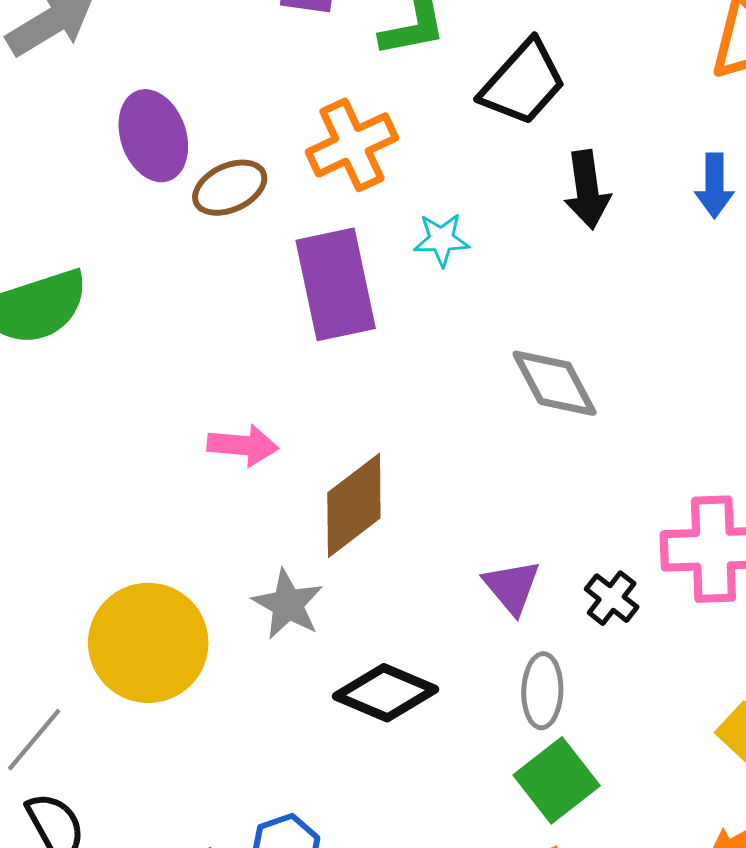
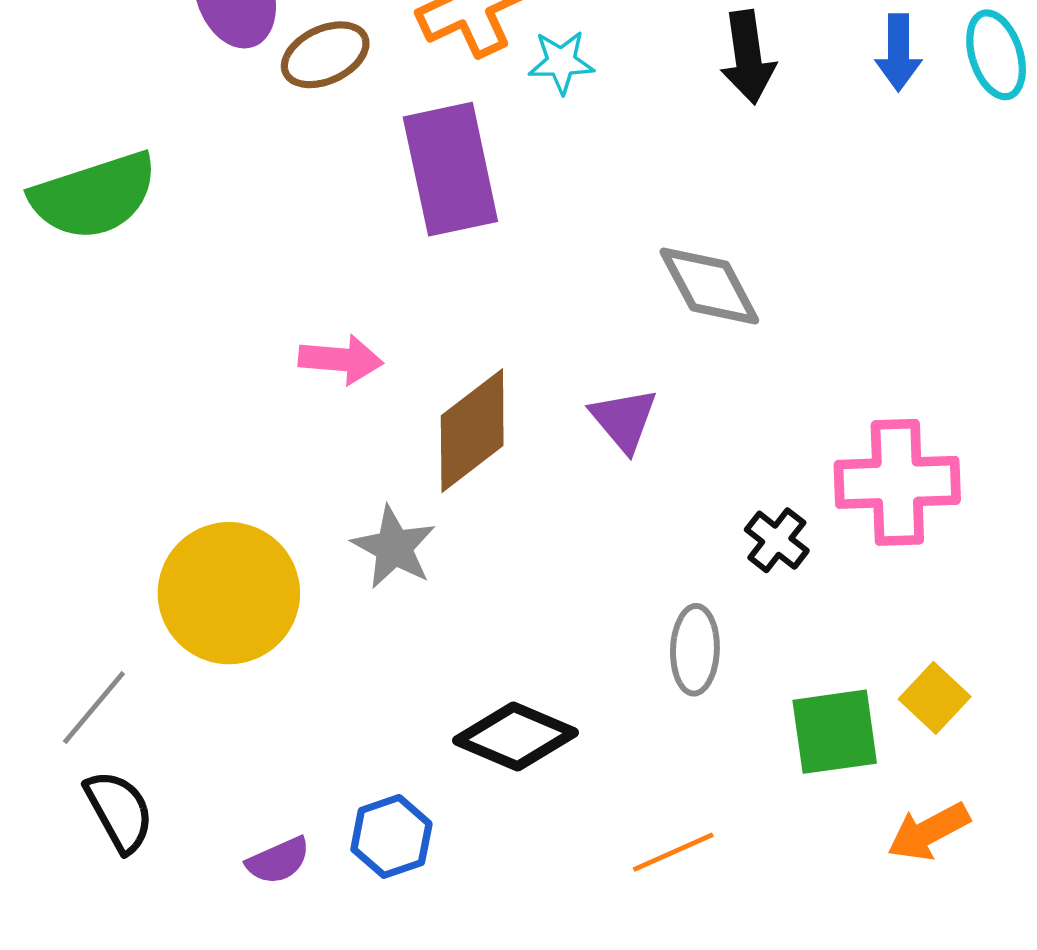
cyan star: (442, 240) -> (561, 62), moved
purple triangle: (512, 587) -> (624, 420), moved
black diamond: (386, 693) -> (515, 736), moved
green square: (557, 780) -> (835, 732), moved, turned 30

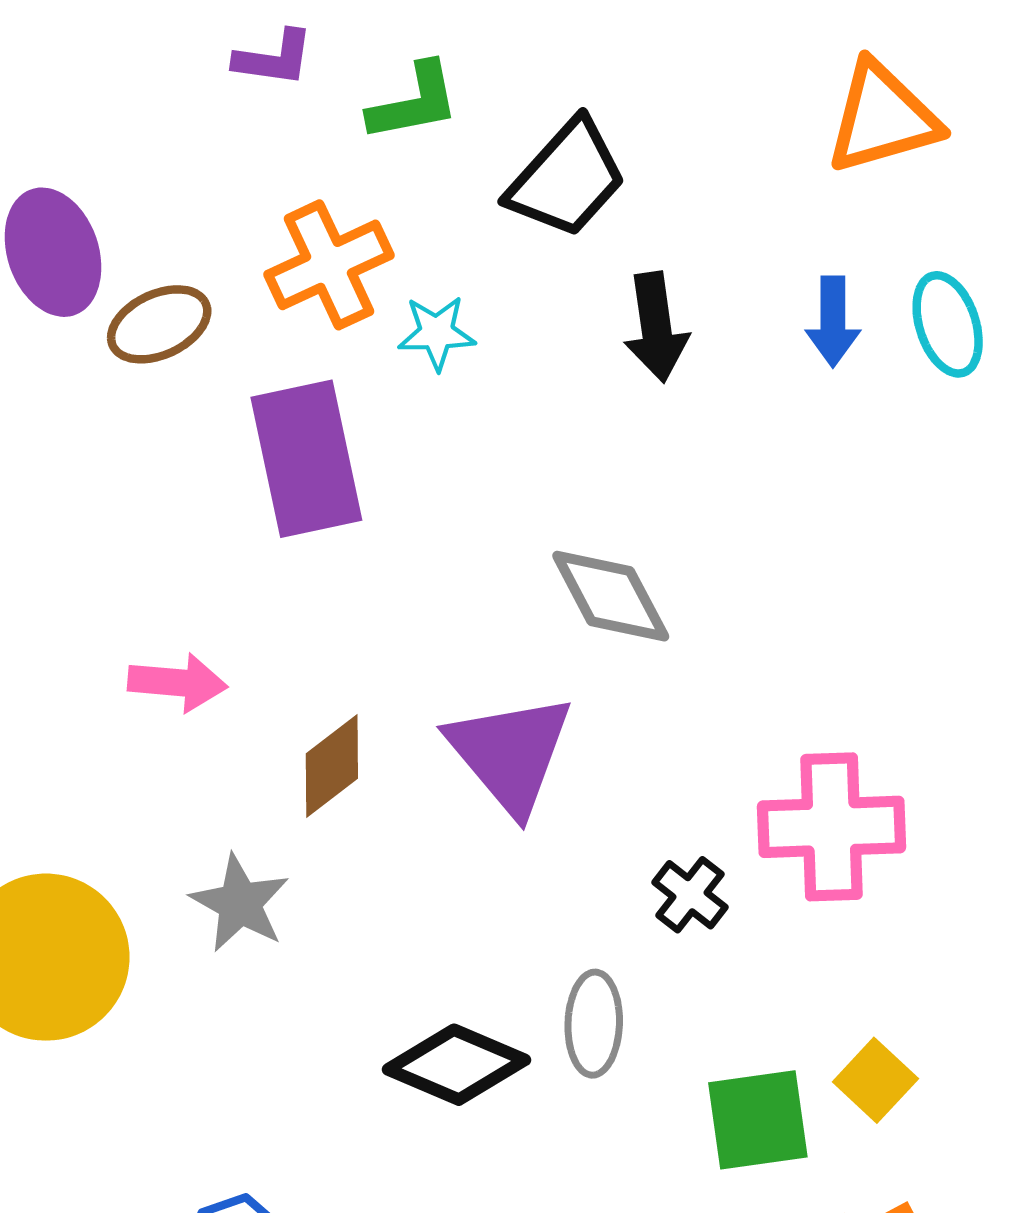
purple triangle: (624, 420) -> (510, 753), size x1.6
brown diamond: (472, 431) -> (332, 766), size x0.7
black diamond: (515, 736) -> (456, 1065), moved

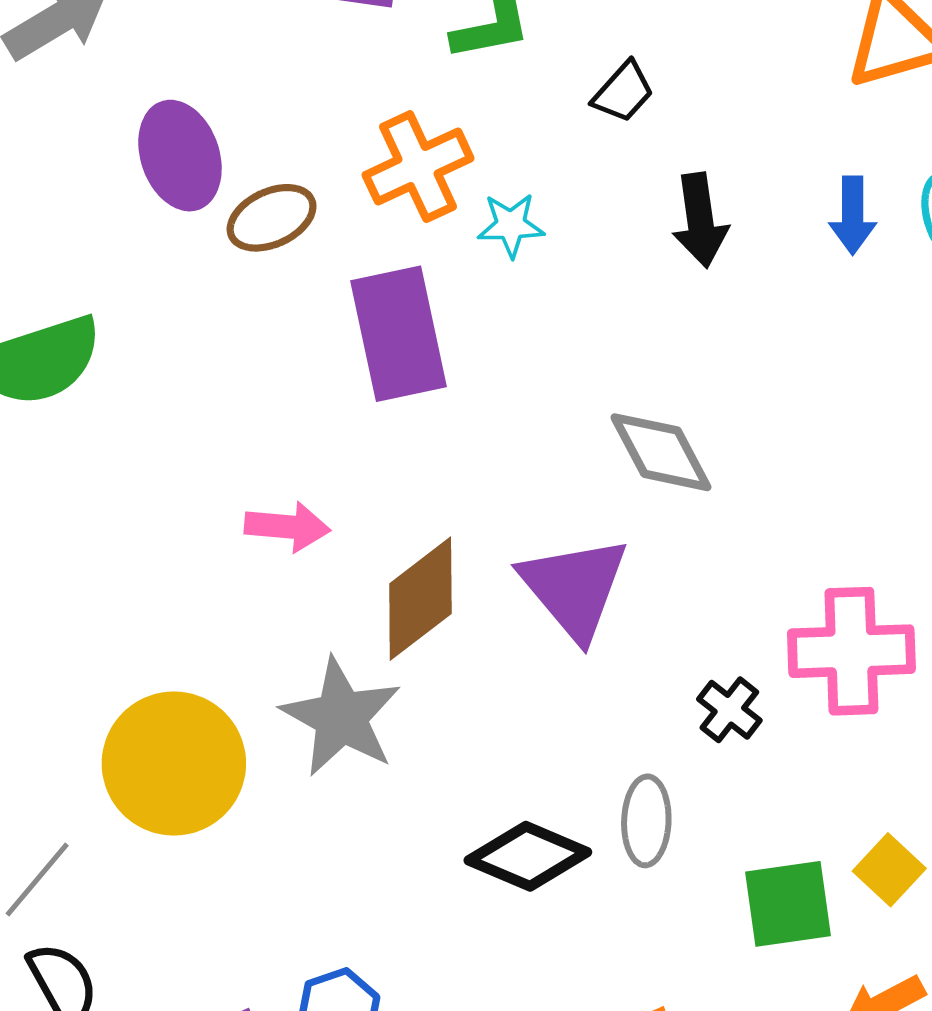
black trapezoid: (567, 179) -> (623, 92), size x0.6
brown diamond: (332, 766) -> (420, 599), size x1.4
gray star: (240, 903) -> (341, 717), size x1.4

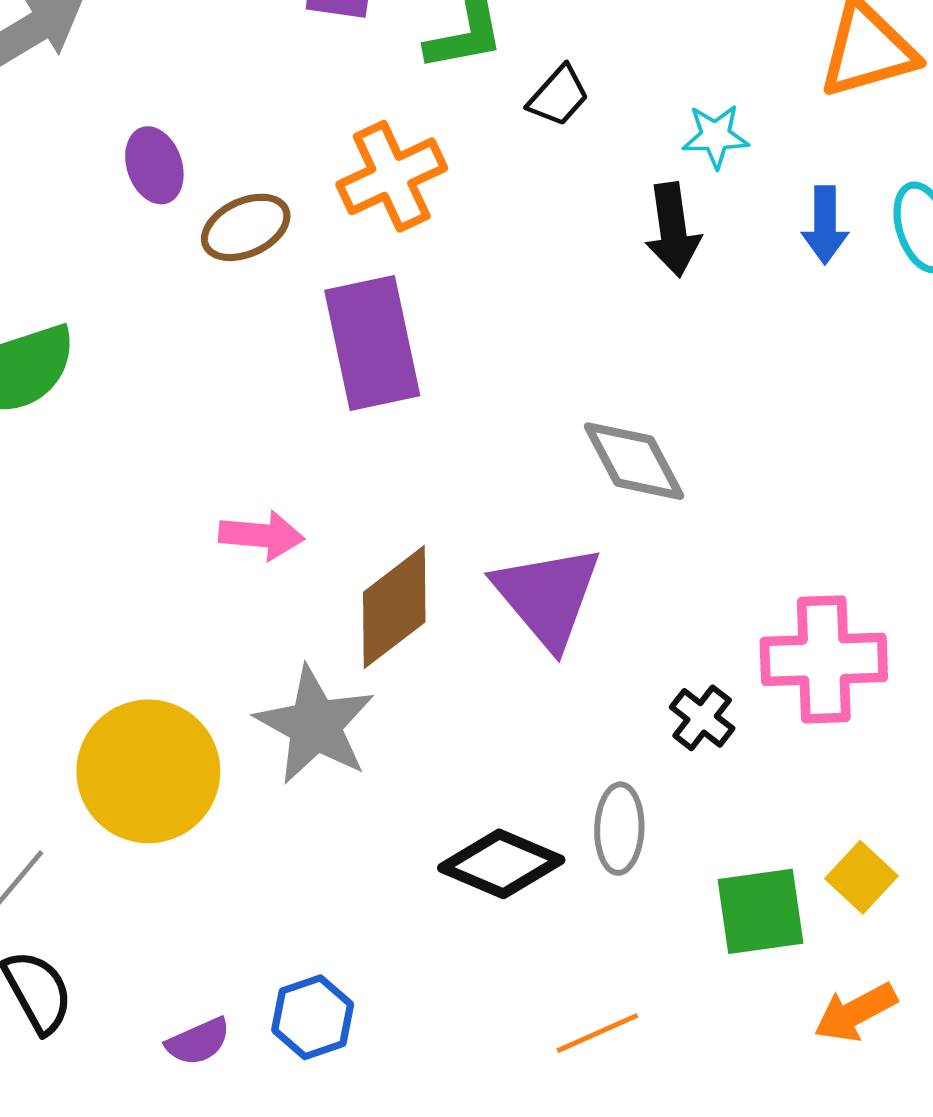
black trapezoid: (623, 92) -> (558, 96), moved
purple ellipse: (180, 156) -> (154, 165), size x0.7
cyan star: (511, 225) -> (715, 136), moved

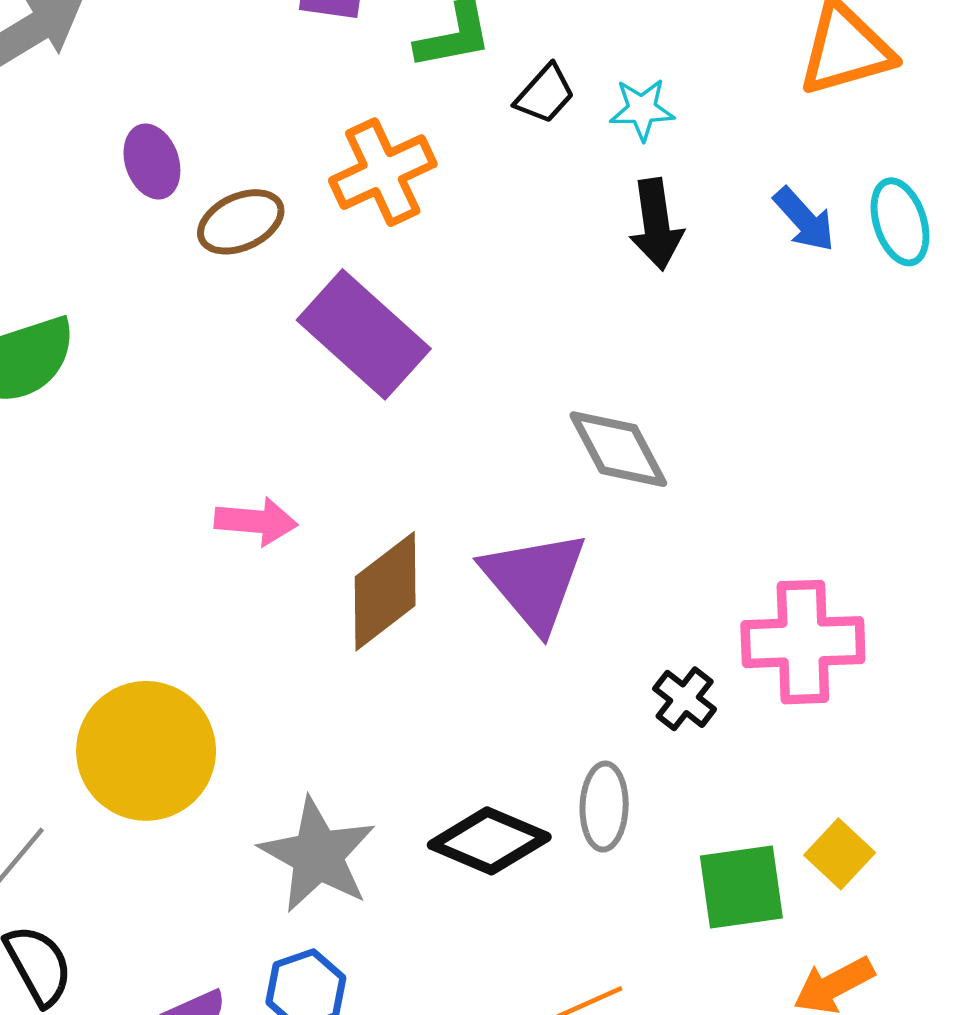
cyan star: (715, 136) -> (642, 109), moved
blue arrow: (825, 225) -> (804, 219), turned -42
purple rectangle: (372, 343) -> (364, 334), turned -36
gray star: (315, 725) -> (318, 855), moved

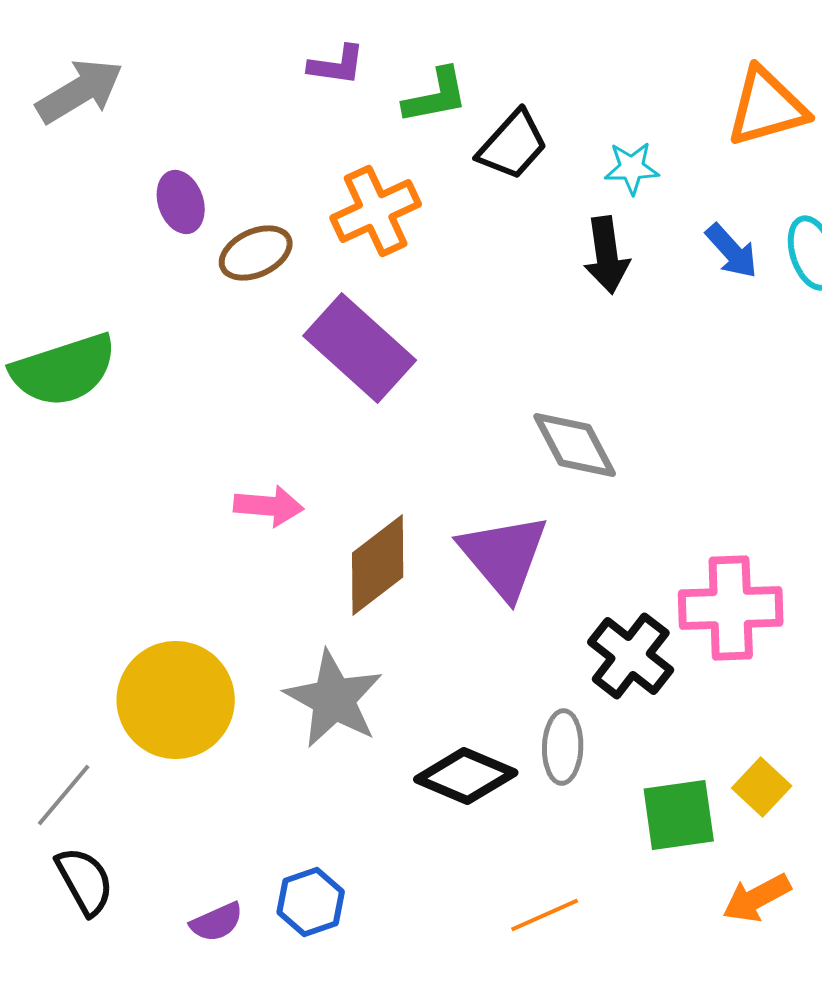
black trapezoid: (545, 94) -> (513, 145), size x1.4
cyan star: (642, 109) -> (632, 168), moved
black cross: (685, 699) -> (631, 656), size x1.6
gray star: (318, 855) -> (334, 699), moved

